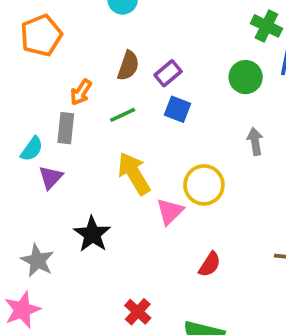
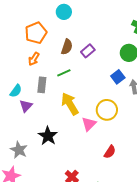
orange pentagon: (41, 35) -> (36, 33), moved
orange arrow: (81, 92) -> (34, 59), moved
blue square: (177, 109) -> (118, 77), moved, turned 32
gray rectangle: (66, 128) -> (42, 85), moved

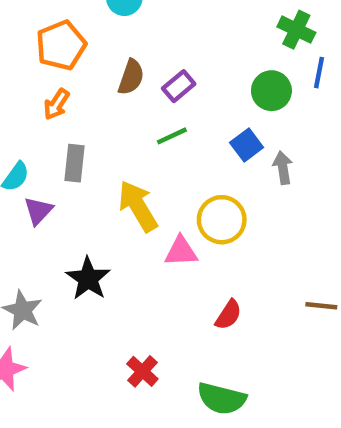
green line: (64, 73) -> (172, 136), moved
pink triangle: (89, 124) -> (181, 251), turned 42

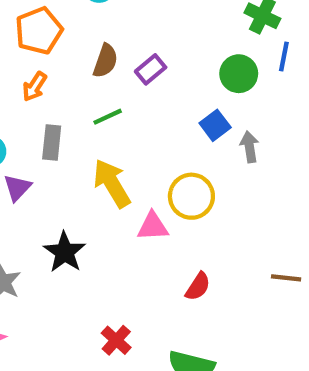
green line: (172, 136) -> (108, 117), moved

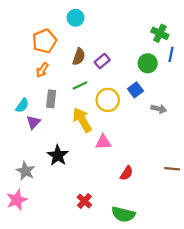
gray arrow: (249, 147) -> (159, 109), moved, turned 112
yellow circle: (191, 196) -> (108, 100), moved

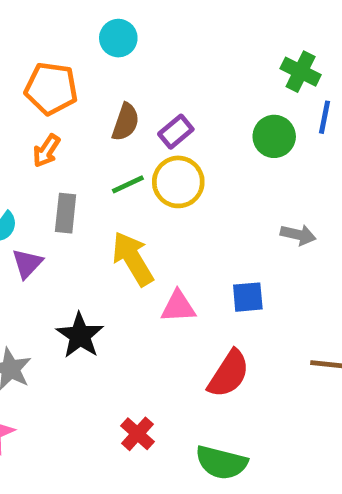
orange pentagon: (44, 41) -> (51, 88), turned 30
blue square: (135, 90) -> (248, 297), moved, turned 32
yellow circle: (108, 100) -> (178, 182), moved
red semicircle: (127, 173) -> (229, 374), size x1.5

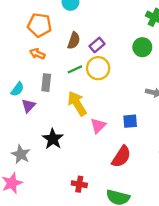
orange arrow: (46, 151) -> (37, 54), turned 80
pink triangle: (178, 307) -> (98, 126), turned -42
red cross: (137, 434) -> (79, 184), turned -32

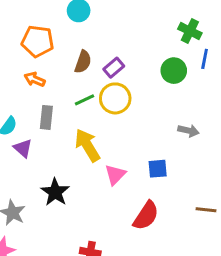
purple triangle: (28, 106) -> (23, 148), turned -32

